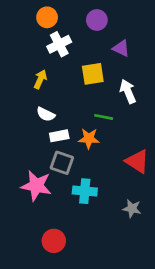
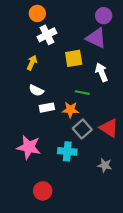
purple circle: (97, 20) -> (104, 16), moved
purple triangle: (121, 48) -> (96, 38), size x1.5
gray square: (62, 163) -> (82, 129), moved, turned 30

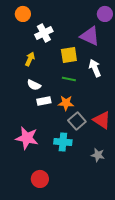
orange circle: (37, 13) -> (23, 14), moved
purple circle: (104, 16) -> (105, 14), moved
green line: (82, 93) -> (69, 79), moved

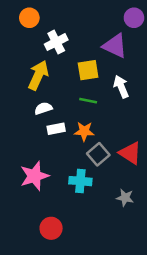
yellow arrow: (30, 59) -> (38, 75), size x1.6
white semicircle: (34, 85) -> (43, 108), turned 136
pink star: (27, 138) -> (34, 176), turned -30

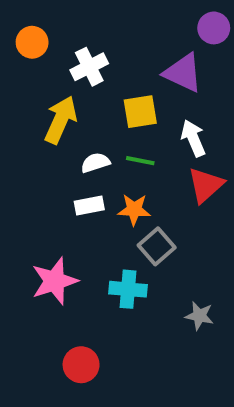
orange circle: (29, 18) -> (32, 42), moved
white semicircle: (43, 108) -> (95, 163), moved
red triangle: (130, 153) -> (206, 185), moved, turned 45

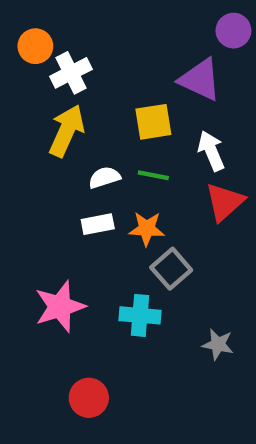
white cross: (89, 67) -> (71, 73), moved

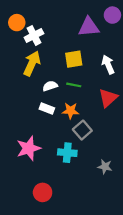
purple triangle: (200, 80) -> (89, 27), moved, turned -30
white arrow: (211, 151) -> (108, 64), moved
white rectangle: (98, 224) -> (47, 109), turned 32

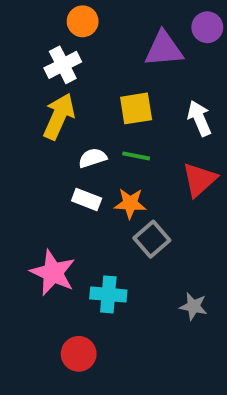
orange circle: (17, 23) -> (83, 21), moved
pink star: (29, 148) -> (53, 273), turned -30
cyan cross: (67, 153) -> (108, 294), moved

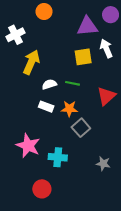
white cross: (63, 65) -> (15, 35), moved
yellow square: (136, 108) -> (83, 57), moved
white arrow: (199, 118) -> (106, 48), moved

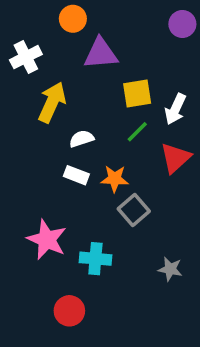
purple triangle: (87, 26) -> (101, 54), moved
white arrow: (106, 48) -> (175, 109), moved, turned -132
green line: (73, 83) -> (137, 132), moved, turned -56

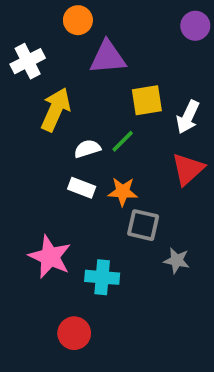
green line: (137, 132) -> (123, 141), moved
gray square: (134, 210) -> (143, 225), turned -36
gray star: (170, 269) -> (177, 261), moved

